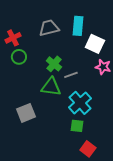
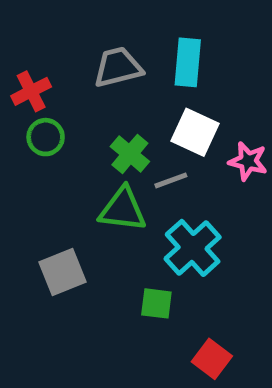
white square: (95, 44) -> (195, 132), moved
green square: (77, 126) -> (156, 303), moved

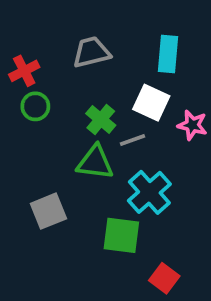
cyan rectangle: (188, 62) -> (168, 54), moved
green square: (156, 303) -> (121, 235), size x1.5

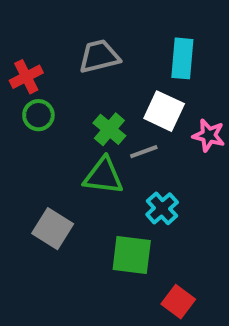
cyan cross: (149, 192) -> (162, 208), size x0.7
gray square: (48, 211) -> (53, 229), turned -36

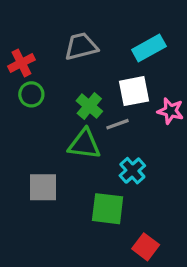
cyan rectangle: (182, 58) -> (149, 48), turned 56
white square: (164, 111) -> (134, 91), turned -36
gray square: (53, 229) -> (43, 187), turned -32

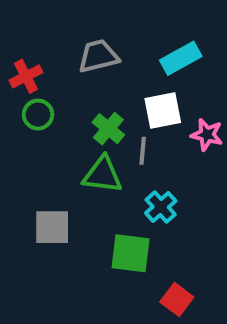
gray line: (117, 124) -> (143, 151), turned -65

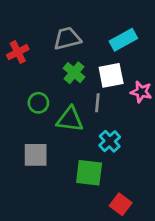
green circle: (38, 115) -> (38, 103), moved
green cross: (108, 129) -> (74, 73), moved

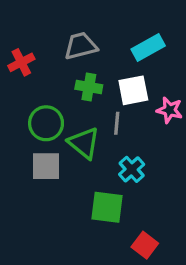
green cross: (74, 73) -> (89, 87), turned -30
green circle: (38, 103) -> (46, 123), size x1.4
green triangle: (70, 119) -> (84, 143), turned 32
gray square: (36, 155) -> (46, 166), moved

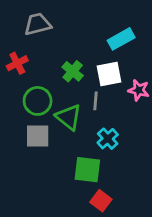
gray trapezoid: (81, 46) -> (38, 24), moved
red cross: (21, 62) -> (17, 63), moved
green cross: (89, 87) -> (73, 71), turned 30
red square: (145, 245) -> (101, 201), moved

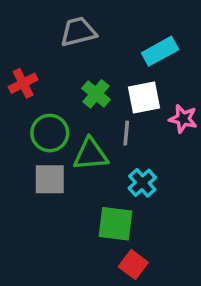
gray trapezoid: (38, 24) -> (78, 32), moved
green triangle: (69, 117) -> (91, 154), turned -44

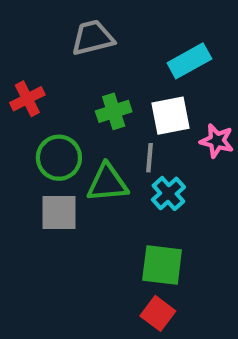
green cross: (96, 94) -> (114, 111), turned 32
cyan cross: (142, 183) -> (168, 193), moved
green square: (116, 224) -> (162, 265), moved

